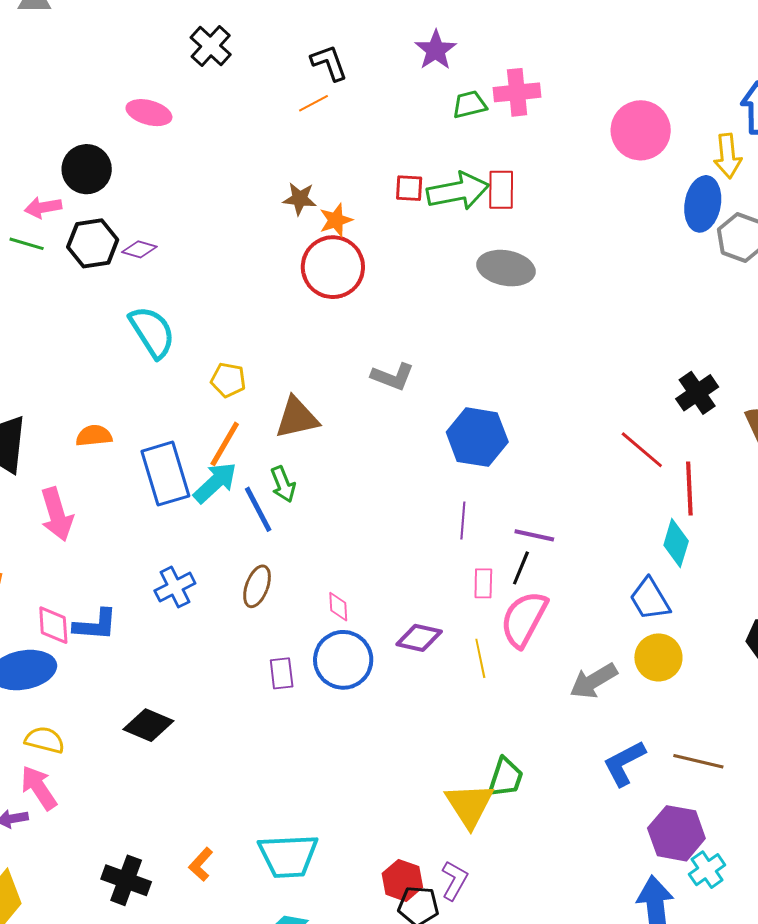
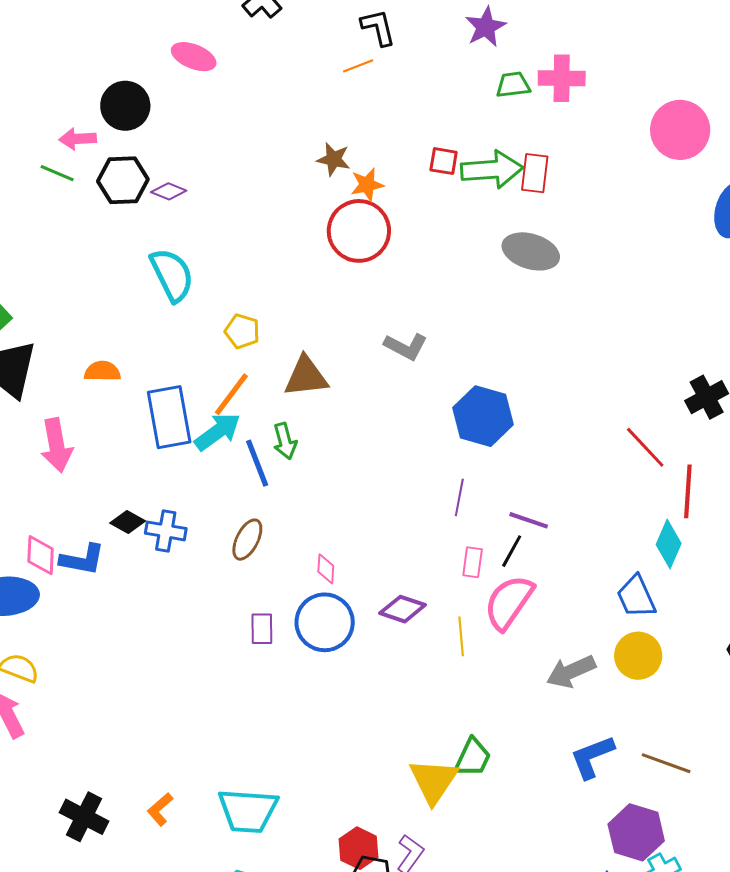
blue cross: (175, 587) -> (166, 531), turned 30
black diamond: (148, 725) -> (128, 522), moved, size x0.7

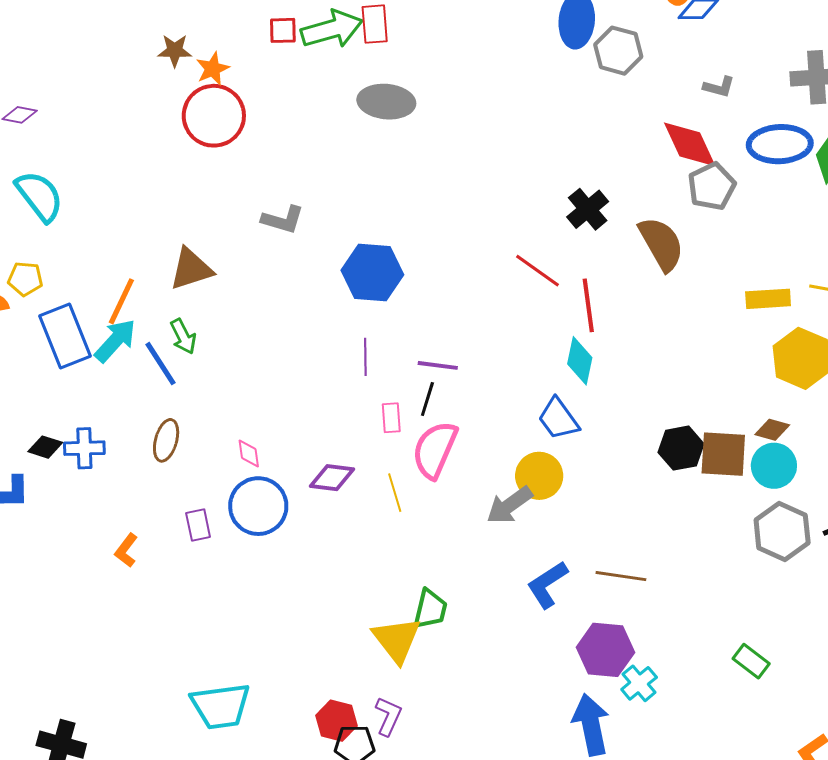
yellow pentagon: (242, 331) -> (25, 279), moved
yellow circle: (638, 656) -> (539, 476), moved
orange L-shape: (160, 809) -> (126, 550), moved

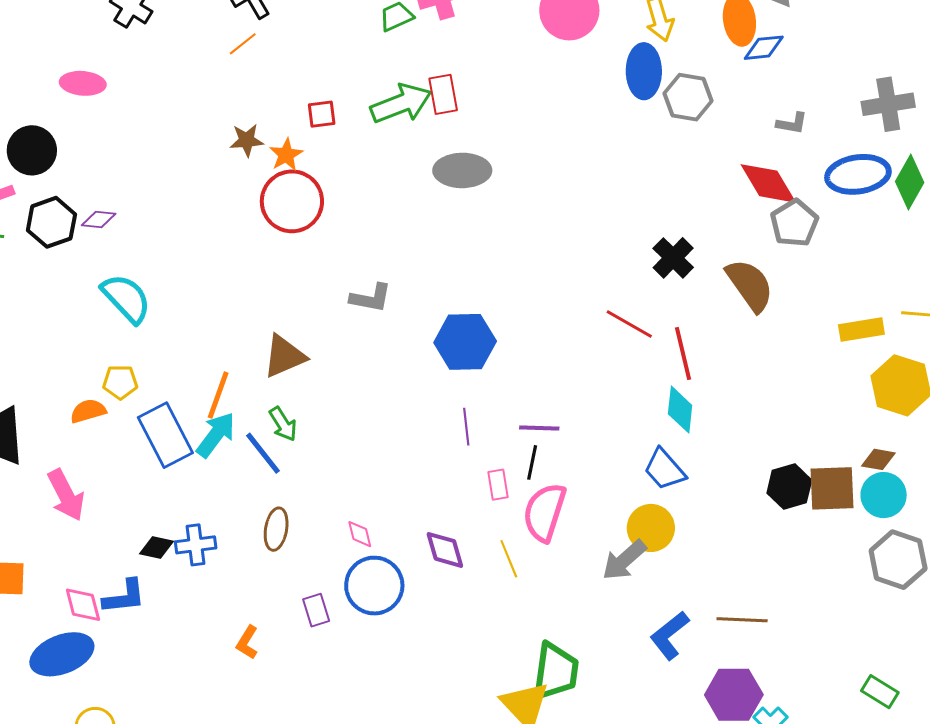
red square: (283, 30) -> (322, 114), moved
purple diamond: (332, 478) -> (445, 550), turned 72
green trapezoid: (430, 609) -> (556, 671), size x1.4

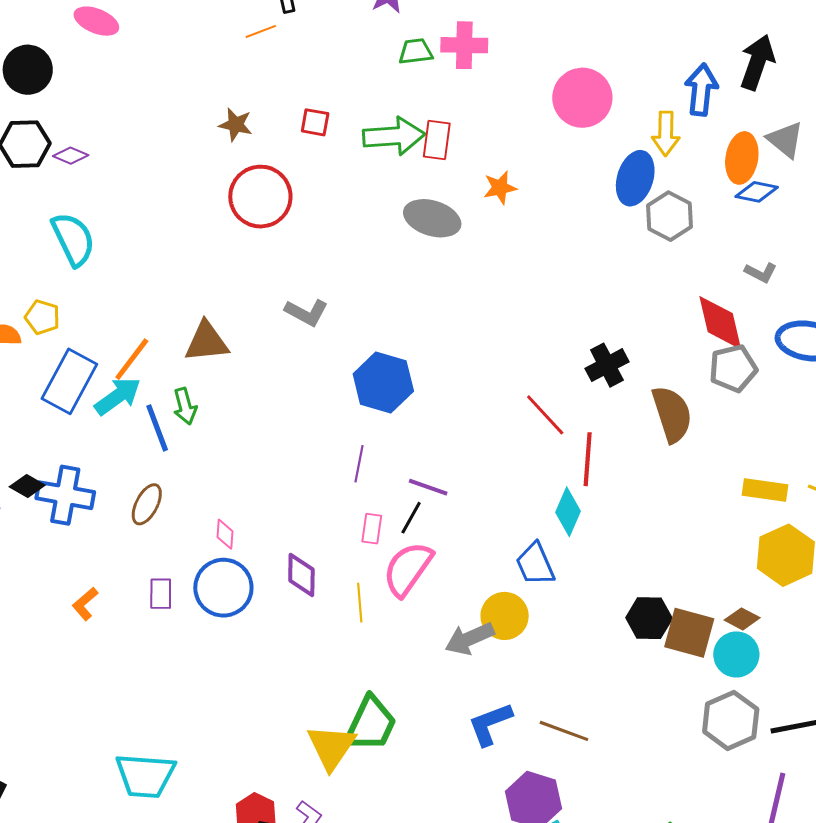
orange star: (286, 155) -> (500, 188), moved
blue rectangle: (165, 435) -> (69, 381), turned 38
blue cross: (196, 545) -> (65, 495), size x1.4

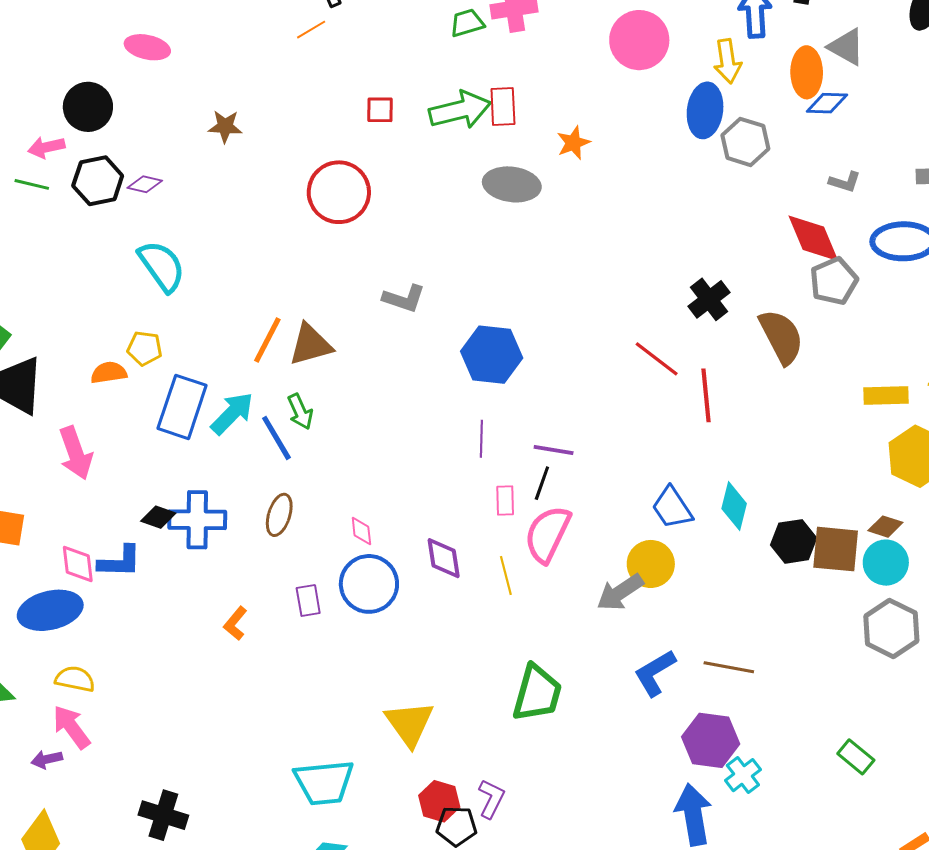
brown star: (236, 125) -> (225, 126), moved
orange line: (132, 359) -> (267, 340), moved
cyan diamond: (568, 512) -> (734, 506), moved
yellow triangle: (331, 747) -> (409, 724), moved

